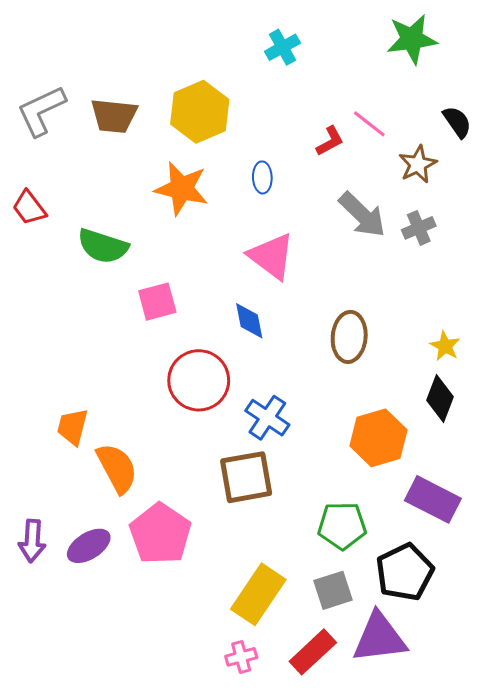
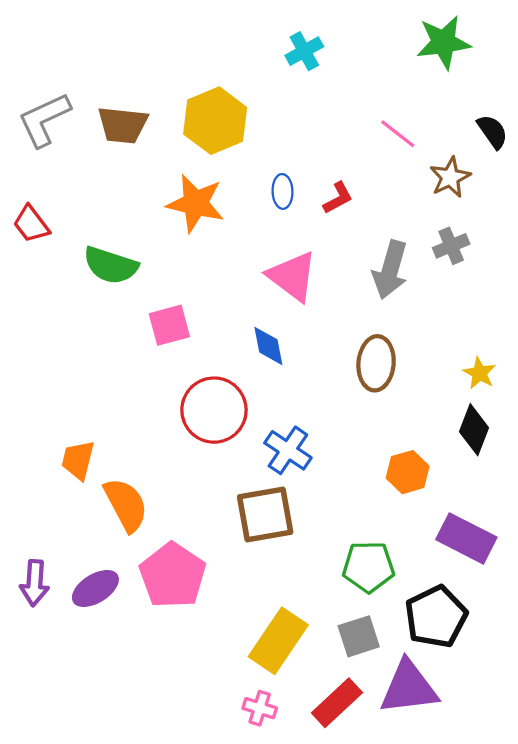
red L-shape: (330, 141) -> (338, 198), moved
gray arrow: (362, 215) -> (390, 270), moved, turned 62
orange hexagon: (378, 438) -> (408, 472), size x0.7
pink cross: (241, 657) -> (260, 708), turned 32

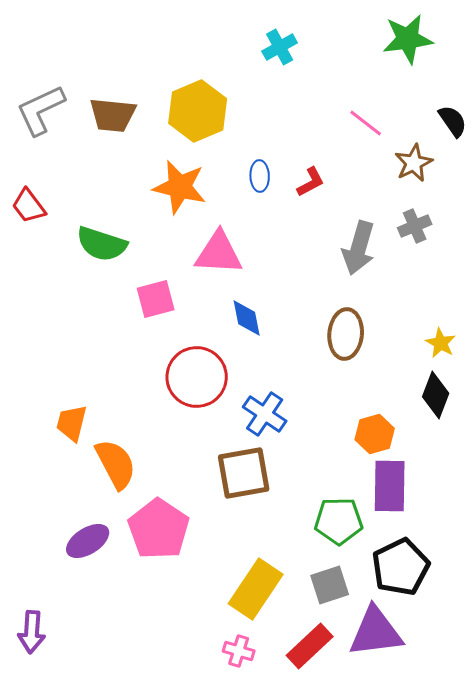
pink triangle: (292, 276) -> (219, 253), moved, turned -34
purple rectangle: (466, 538) -> (390, 486), moved, turned 64
purple arrow: (34, 583) -> (32, 632), moved

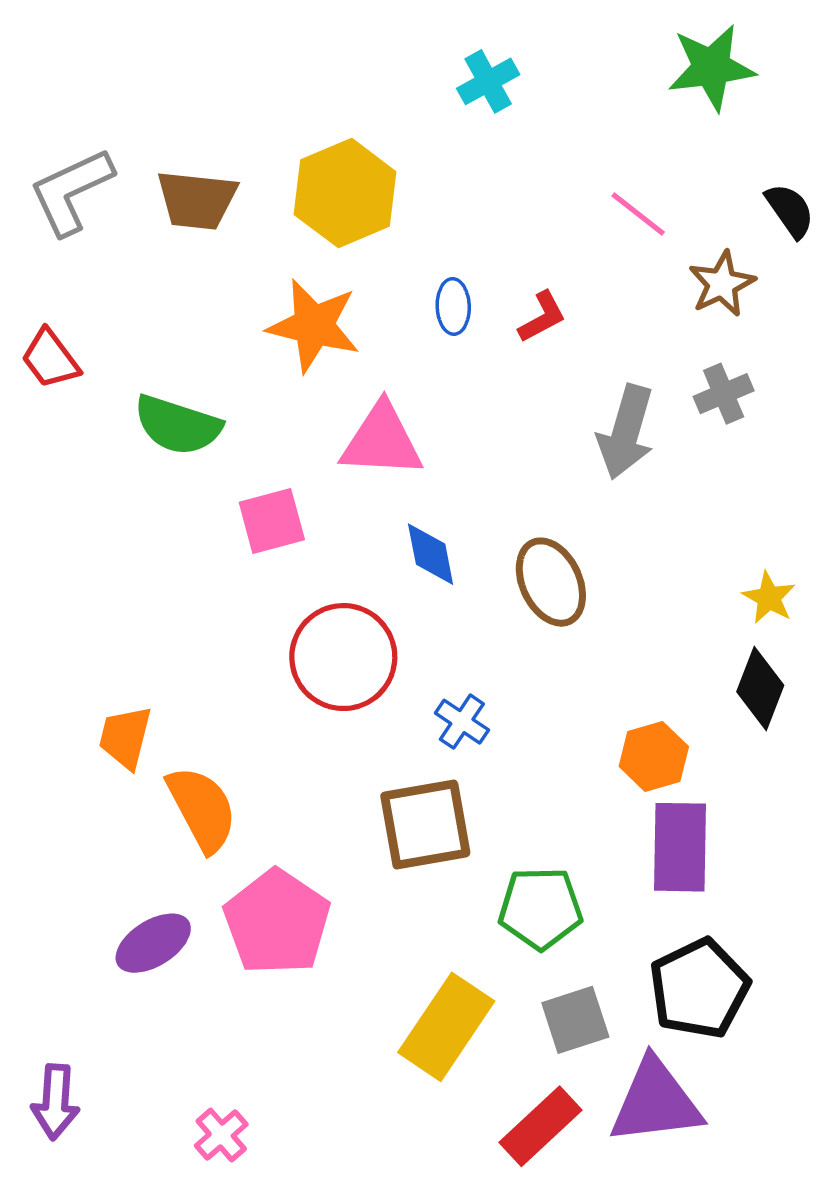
brown ellipse: (346, 334) -> (551, 582), moved, turned -30
blue cross: (265, 414) -> (462, 722), size x0.7
green pentagon: (339, 521) -> (540, 908), moved
pink cross: (239, 651) -> (221, 1135), moved, turned 32

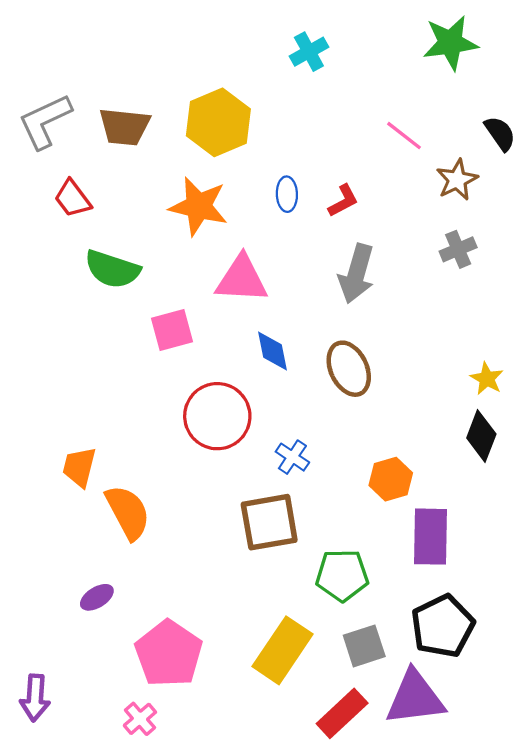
red trapezoid: (50, 359) -> (73, 199), moved
gray arrow: (626, 432) -> (356, 274), moved
orange hexagon: (654, 756) -> (391, 479), moved
pink pentagon: (277, 922) -> (169, 654), moved
purple ellipse: (153, 943) -> (97, 597), size x0.7

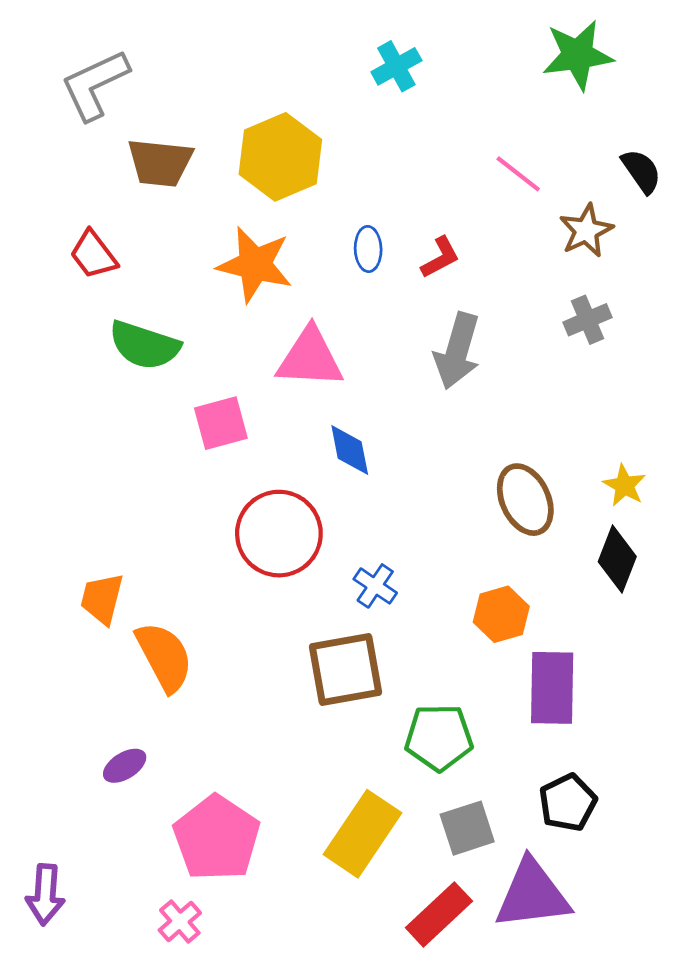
gray L-shape: (45, 121) -> (95, 85), moved
brown ellipse: (349, 369) -> (525, 500), moved
black pentagon: (443, 626) -> (568, 803), size x0.7

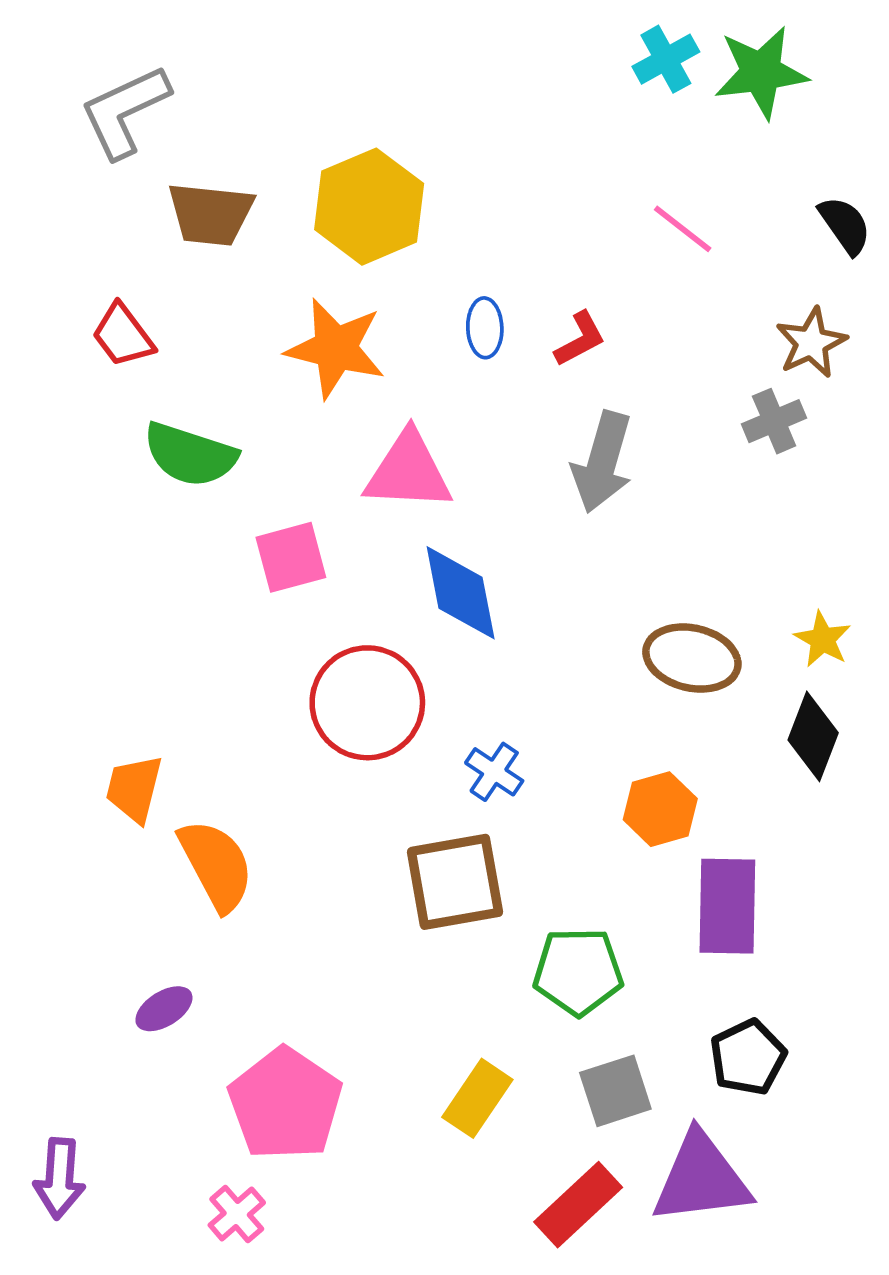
cyan cross: (396, 66) -> (666, 59), moved
brown star: (586, 231) -> (811, 343), moved
blue diamond: (350, 450) -> (461, 593), size x1.4
brown ellipse: (525, 500) -> (692, 658), turned -52
yellow rectangle: (362, 834) -> (477, 1098), size x0.7

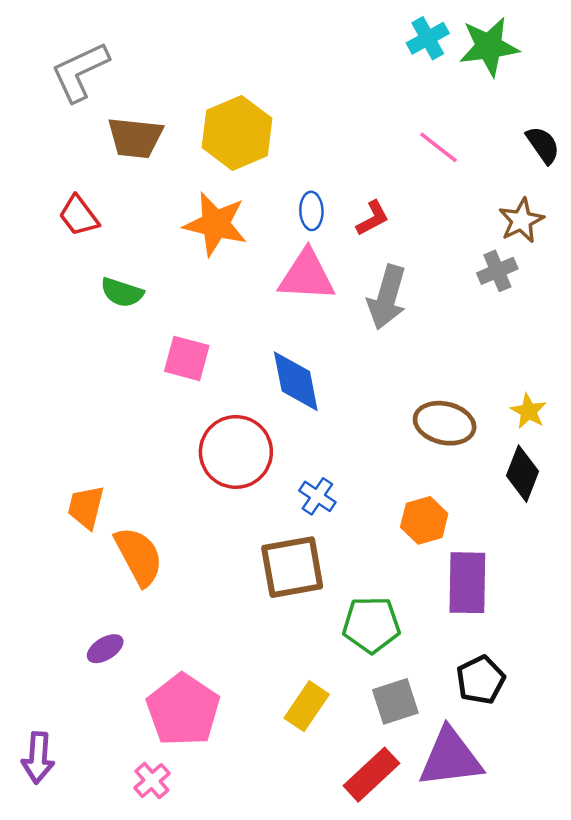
green semicircle: (190, 455) -> (122, 292), size x0.7
pink triangle: (408, 471) -> (307, 276), moved
pink square: (291, 557) -> (187, 358), turned 30

